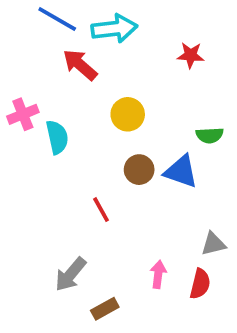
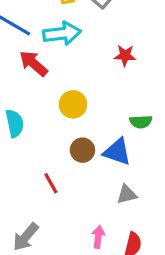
gray triangle: (213, 244) -> (127, 194), moved

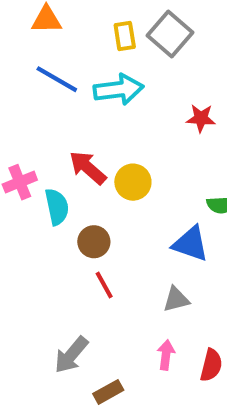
red arrow: (34, 63) -> (88, 168), moved
brown circle: (82, 150) -> (94, 242), moved
gray triangle: (127, 194) -> (176, 299), moved

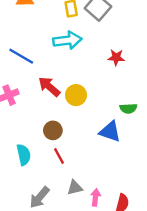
blue line: (57, 79) -> (21, 56), moved
cyan semicircle: (57, 207) -> (24, 155), moved
gray triangle: (176, 299) -> (75, 188), moved

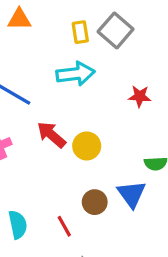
brown circle: (53, 130) -> (95, 202), moved
blue triangle: (110, 132) -> (132, 194), turned 35

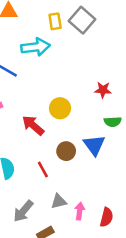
cyan arrow: (75, 74) -> (36, 47), moved
red star: (140, 96) -> (103, 90), moved
red arrow: (51, 135) -> (33, 125), moved

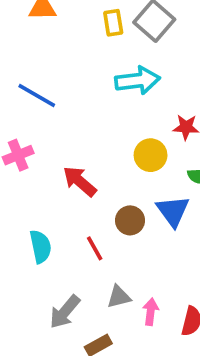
cyan arrow: (36, 47) -> (137, 81), moved
yellow circle: (60, 108) -> (151, 155), moved

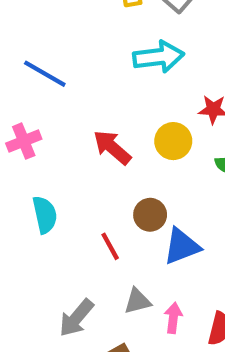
red arrow: (80, 181) -> (112, 147), moved
blue triangle: (173, 211) -> (182, 246), moved, turned 45
cyan semicircle: (40, 247) -> (45, 215), moved

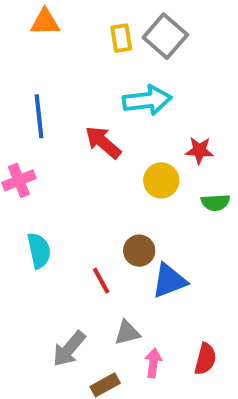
blue line: (45, 74) -> (39, 116), turned 54
red arrow: (112, 147) -> (103, 142), moved
pink arrow: (173, 318) -> (153, 363), moved

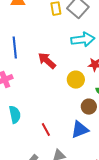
cyan arrow: (147, 100) -> (83, 40), moved
brown circle: (139, 251) -> (89, 107), moved

